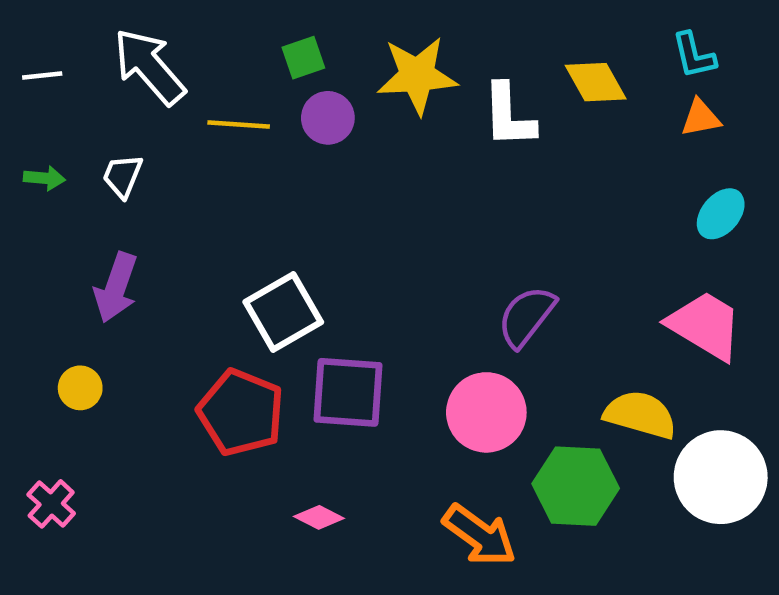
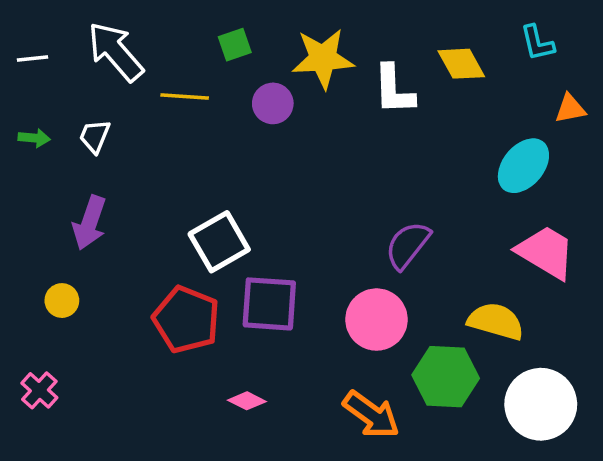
purple circle: (328, 118) -> (273, 103), moved
orange triangle: (701, 118) -> (570, 109), moved
cyan ellipse: (721, 214) -> (523, 166), moved, size x1.4
white circle: (721, 477) -> (541, 404), moved

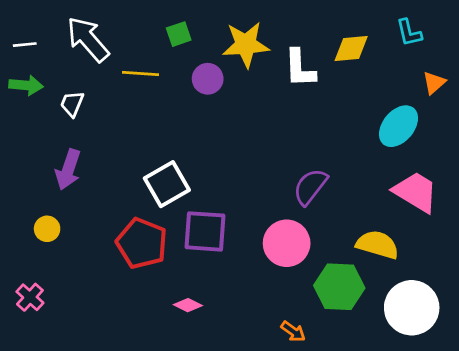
yellow diamond: (461, 64) -> (351, 48), turned -66
orange triangle: (570, 109) -> (434, 83), turned -30
green arrow: (34, 138) -> (26, 85), moved, size x1.4
orange arrow: (371, 415) -> (293, 331), moved, size x0.6

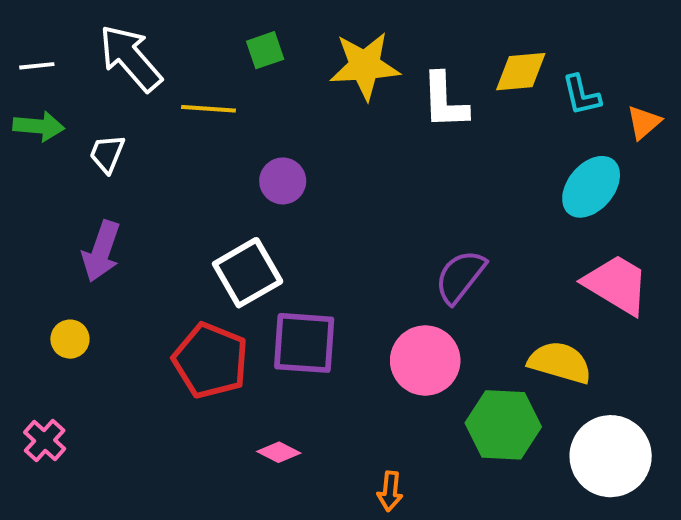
cyan L-shape: (409, 33) -> (581, 95), moved
purple circle: (208, 79) -> (283, 181), moved
orange arrow: (293, 331) -> (390, 491), moved, turned 60

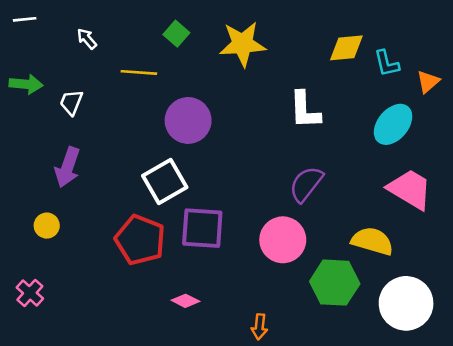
green square: (265, 50) -> (176, 34), turned -30
white arrow: (130, 58) -> (87, 39), size x0.5
white line: (37, 66) -> (25, 19), moved
white L-shape: (445, 101) -> (305, 110), moved
purple circle: (283, 181) -> (188, 120), size x1.5

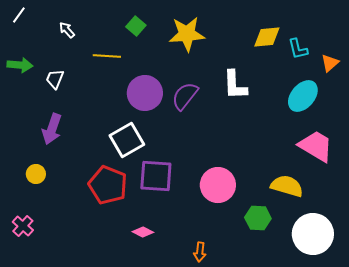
white line: (25, 19) -> (19, 15), turned -48
purple semicircle: (306, 184) -> (185, 96), moved
green hexagon: (335, 283) -> (258, 218), size x0.7

